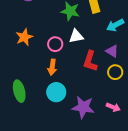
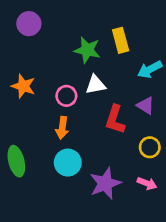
orange star: (24, 37) -> (23, 86), turned -30
yellow circle: (115, 72) -> (150, 147), moved
purple star: (83, 107) -> (105, 183), turned -30

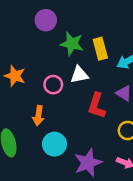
purple circle: (29, 24) -> (46, 20), moved
yellow rectangle: (121, 40) -> (100, 49), moved
orange arrow: (62, 128) -> (38, 116), moved

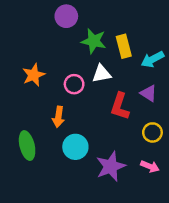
orange star: (15, 76) -> (34, 75), turned 30

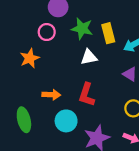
pink circle: (74, 84) -> (47, 32), moved
red L-shape: (120, 106) -> (87, 95), moved
orange arrow: (58, 117) -> (51, 95), turned -96

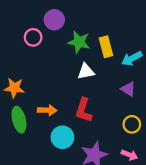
pink circle: (47, 32) -> (33, 37), moved
orange star: (30, 58) -> (14, 88), moved, turned 30
green ellipse: (24, 120) -> (19, 120), moved

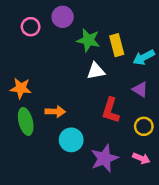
pink circle: (33, 37) -> (31, 27), moved
red L-shape: (84, 110) -> (111, 110), moved

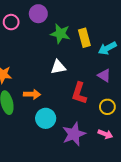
white triangle: (96, 71) -> (58, 67), moved

